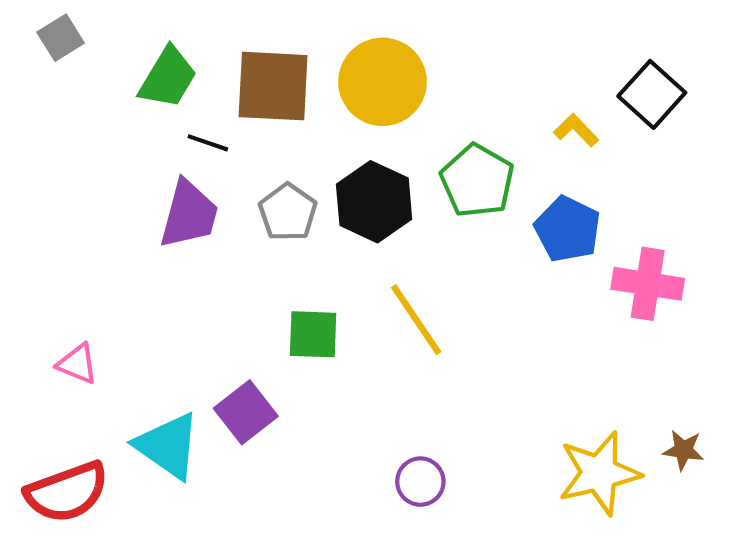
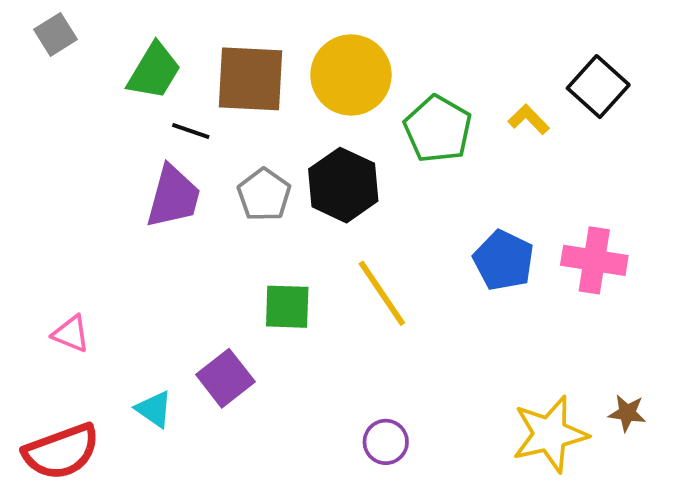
green pentagon: (477, 181) -> (438, 129), moved
blue pentagon: (568, 229) -> (504, 260), moved
cyan triangle: (168, 446) -> (154, 409), size x0.6

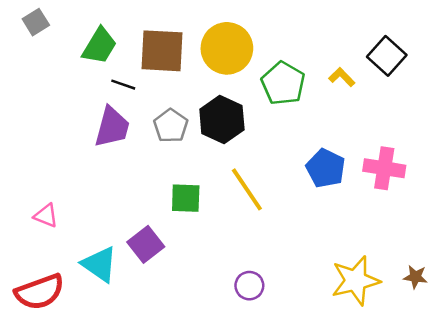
cyan triangle: (154, 409) -> (100, 264), size x1.5
brown star: (627, 413) -> (415, 277), moved

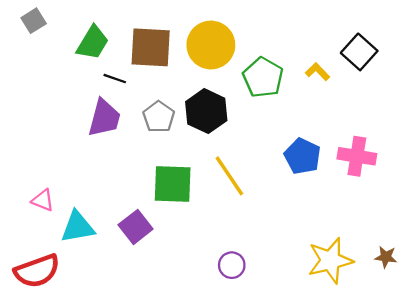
green square: (186, 198) -> (173, 184), size x1.4
cyan triangle: (100, 264) -> (78, 227), moved, turned -45

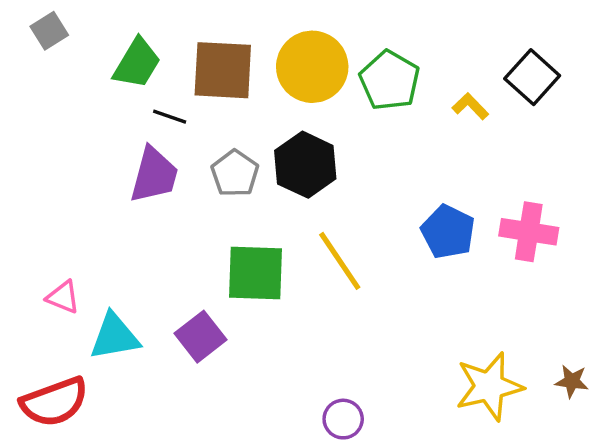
green pentagon: (263, 77) -> (390, 81), moved
purple circle: (232, 265) -> (343, 419), moved

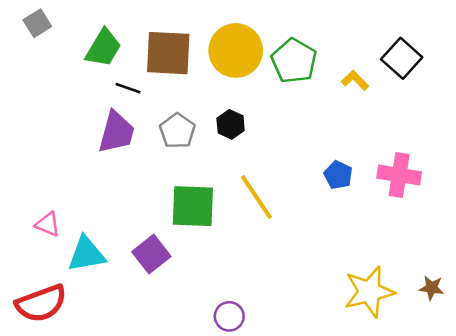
black hexagon: (305, 165) -> (231, 124), size x0.6
blue pentagon: (448, 232) -> (338, 175), size x0.7
purple circle: (343, 419) -> (229, 316), moved

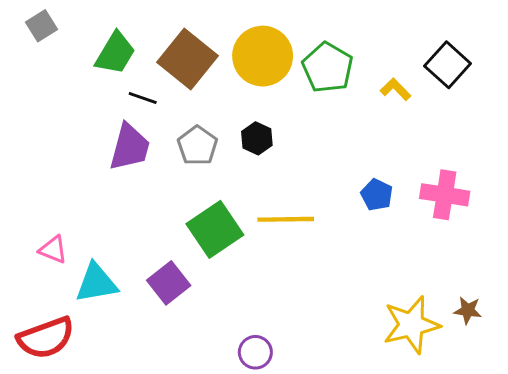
brown square: (168, 53) -> (187, 59), turned 36
yellow line: (256, 197) -> (286, 219), turned -57
green square: (193, 206) -> (215, 229), turned -36
brown star: (432, 288) -> (468, 310), moved

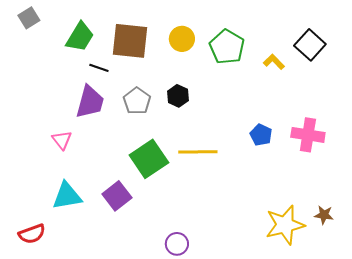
yellow circle: (263, 56) -> (182, 39), size x0.6
brown square: (187, 59) -> (130, 41), turned -33
pink triangle: (53, 250) -> (62, 140), moved, turned 30
red semicircle: (46, 338) -> (32, 234), size x0.7

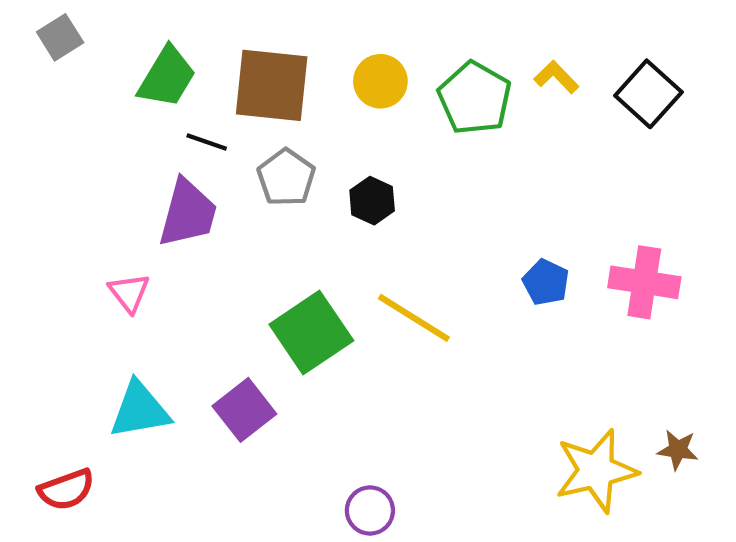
yellow L-shape: (274, 62) -> (556, 77), moved
gray pentagon: (137, 101) -> (286, 178), moved
yellow line: (198, 152) -> (414, 318), turned 33

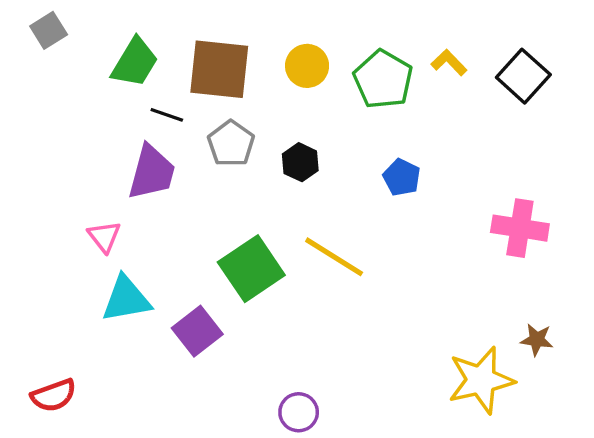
blue pentagon: (546, 282) -> (402, 177), moved
cyan triangle: (140, 410) -> (126, 299), moved
brown star: (678, 450) -> (537, 340), moved

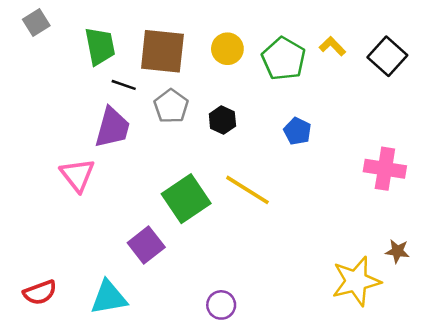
green trapezoid: (135, 63) -> (100, 46), turned -42
pink triangle: (104, 237) -> (77, 175), size x1.4
cyan triangle: (126, 299) -> (109, 297), moved

